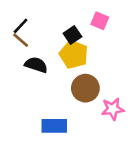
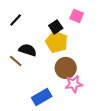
brown line: (21, 40) -> (16, 61), moved
pink star: (113, 109) -> (74, 84), moved
blue rectangle: (54, 126) -> (42, 97), turned -30

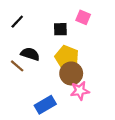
black square: (56, 27) -> (60, 29), turned 32
yellow pentagon: (57, 42) -> (67, 57), moved

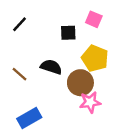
black semicircle: (30, 54) -> (51, 67), moved
yellow pentagon: (67, 57) -> (95, 58), moved
blue rectangle: (45, 105) -> (29, 118), moved

